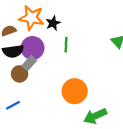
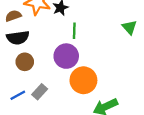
purple circle: (33, 48) -> (66, 56), moved
gray rectangle: (29, 63) -> (40, 92), moved

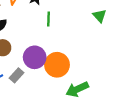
purple circle: (66, 56) -> (35, 57), moved

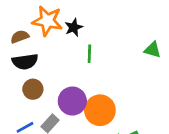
green triangle: (100, 16) -> (153, 50), turned -32

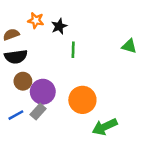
orange star: (47, 21) -> (36, 20), size x0.6
purple circle: (72, 101) -> (43, 92), moved

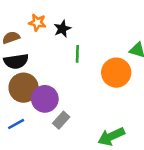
brown circle: (23, 81) -> (24, 88), size x1.5
orange circle: (82, 100) -> (116, 73), moved
gray rectangle: (38, 112) -> (61, 120), moved

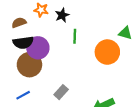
purple circle: (45, 99) -> (38, 48), moved

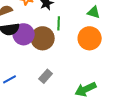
green triangle: (125, 33) -> (94, 12), moved
brown circle: (29, 65) -> (43, 38), moved

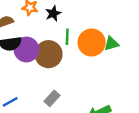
green triangle: (94, 12) -> (111, 44), moved, turned -32
orange circle: (90, 38) -> (92, 43), moved

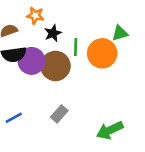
black star: (53, 13) -> (53, 33), moved
green triangle: (111, 44) -> (120, 33), moved

